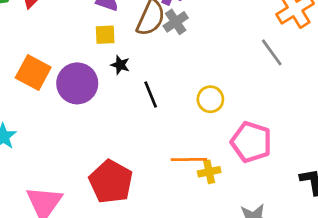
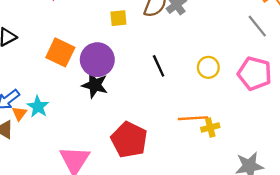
black star: (120, 65) -> (95, 85), moved, size x1.6
pink pentagon: (251, 142) -> (255, 73), moved

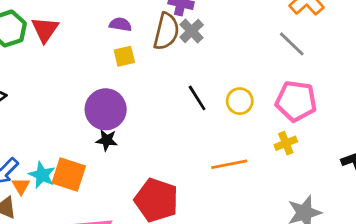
orange square: (60, 52) -> (69, 174), moved
black line: (159, 66) -> (197, 98), moved
black star: (95, 85) -> (107, 140), size x0.7
yellow cross: (210, 128) -> (286, 143), moved

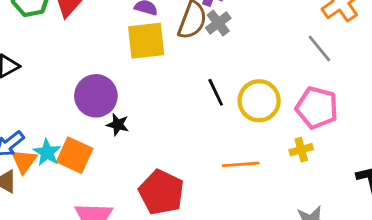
yellow square: (124, 56) -> (146, 41), size x1.8
yellow circle: (240, 101) -> (259, 101), size x1.5
purple circle: (106, 109) -> (96, 96), moved
orange triangle: (21, 186) -> (24, 161), size x1.4

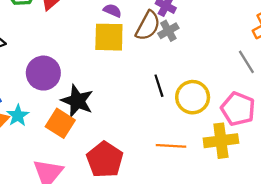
purple circle: (96, 96) -> (43, 73), moved
black star: (118, 125) -> (77, 101), size x1.8
yellow cross: (301, 150) -> (221, 141), size x1.8
orange square: (75, 155) -> (60, 123), moved

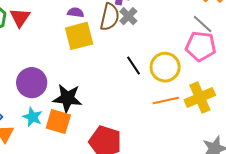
pink pentagon: (238, 109) -> (201, 46), moved
cyan star: (18, 115) -> (33, 117), moved
orange line: (171, 146) -> (166, 100), moved

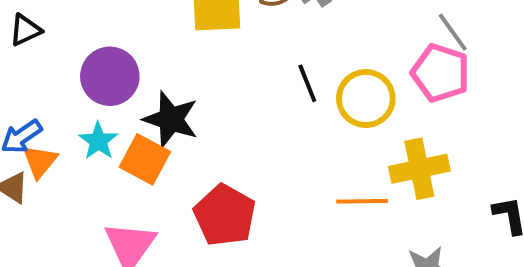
orange line: (166, 100) -> (362, 201), moved

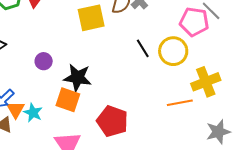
pink pentagon: (440, 73) -> (194, 22), moved
purple circle: (110, 76) -> (44, 61), size x0.6
cyan star: (98, 141) -> (33, 113), moved

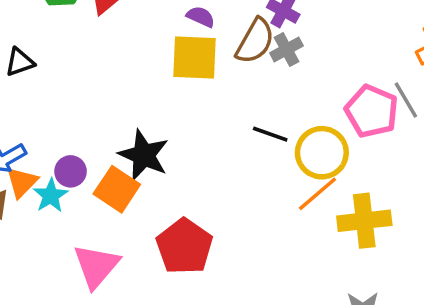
black line: (143, 48) -> (270, 134), turned -54
purple circle: (44, 61) -> (71, 171), moved
orange line: (180, 103) -> (318, 194), moved, turned -45

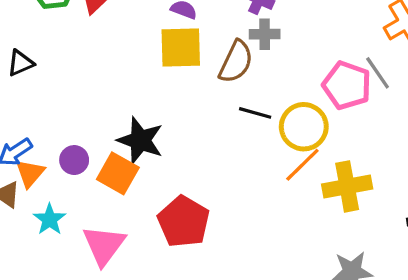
brown semicircle: (255, 41) -> (236, 62), moved
gray cross: (286, 49) -> (265, 34), turned 32
cyan star: (51, 196) -> (50, 219), moved

